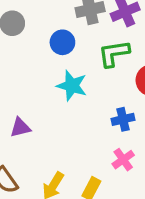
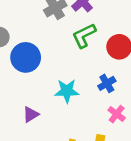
blue circle: (62, 42) -> (26, 57), moved, size x1.5
cyan star: (72, 86) -> (67, 91), moved

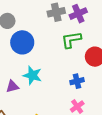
cyan star: (67, 91) -> (32, 75), moved

